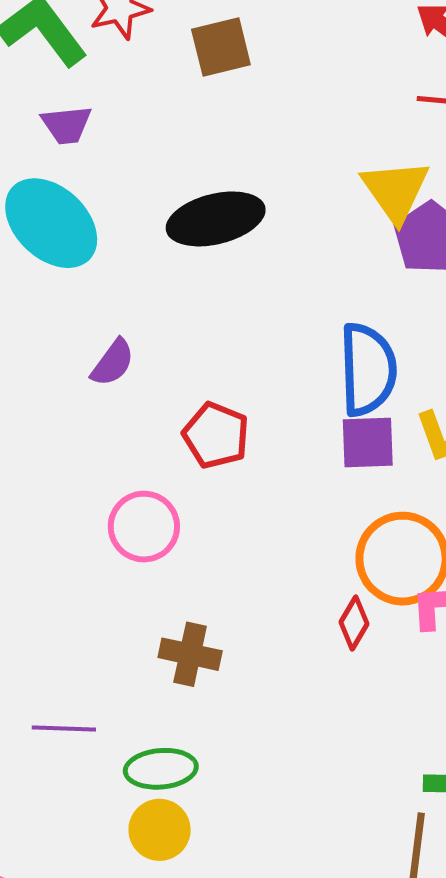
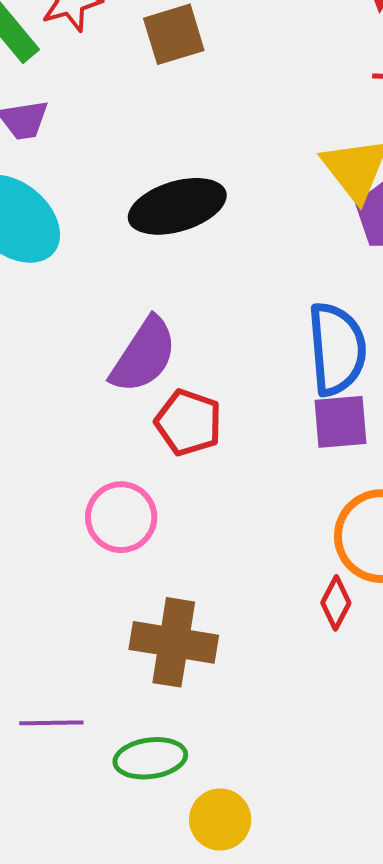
purple semicircle: (113, 363) -> (144, 355), moved, size x1.6
brown cross: (190, 654) -> (174, 642), size x1.4
yellow circle: (160, 830) -> (220, 820), moved

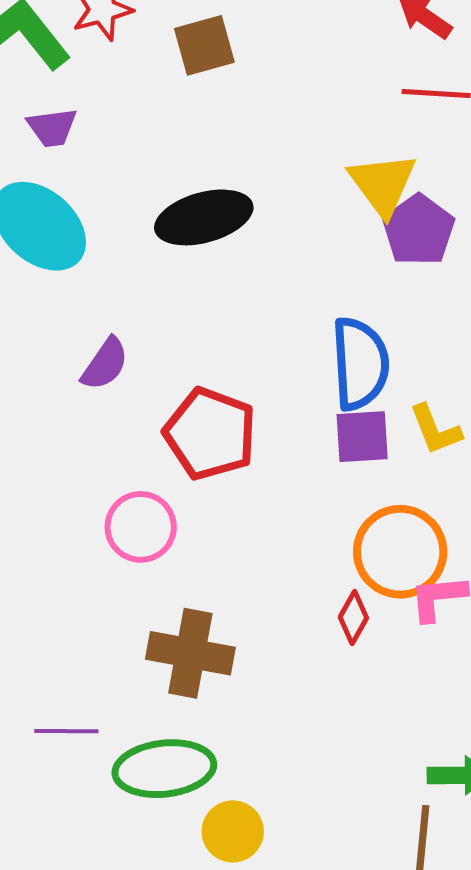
purple semicircle: (144, 355) -> (105, 364), moved, size x0.7
red pentagon: (188, 422) -> (210, 434), size x1.4
green ellipse: (150, 758) -> (164, 769), size x1.4

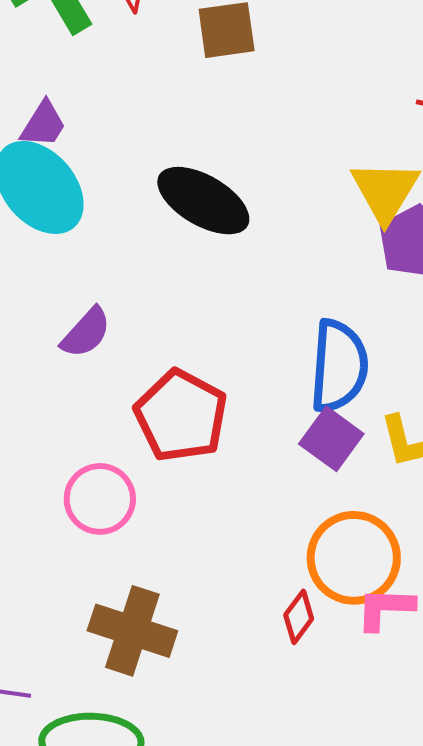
purple trapezoid: (52, 127) -> (43, 124), moved, turned -58
black ellipse: (204, 217) -> (203, 201), turned 38
purple square: (362, 437) -> (331, 439), turned 32

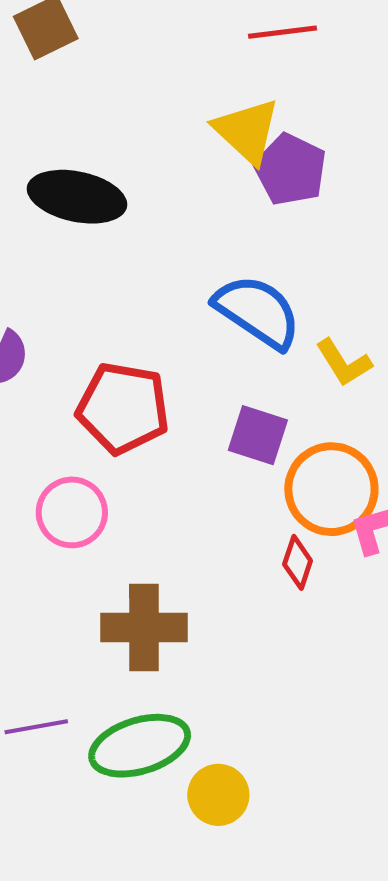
blue semicircle: (339, 366) -> (257, 312), turned -42
purple square: (331, 439) -> (258, 435), moved

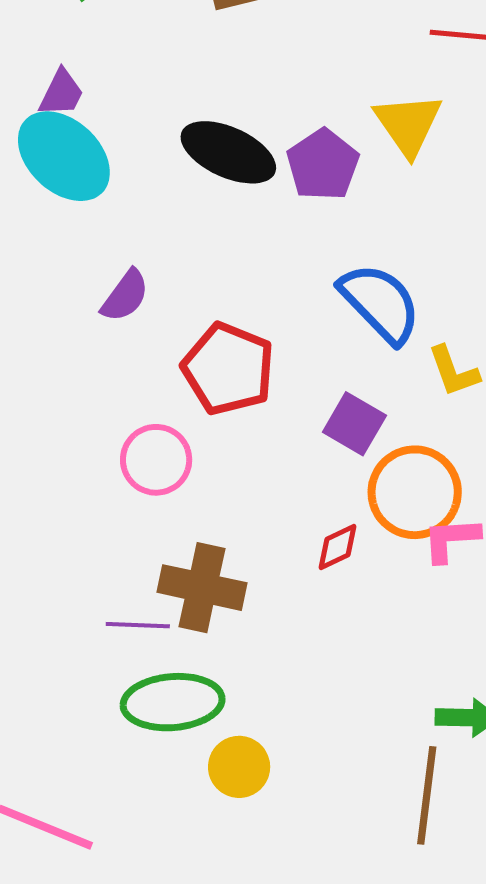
purple pentagon: (290, 170) -> (323, 165), moved
red diamond: (298, 562) -> (337, 547), moved, turned 34
purple line: (36, 727) -> (138, 625), moved

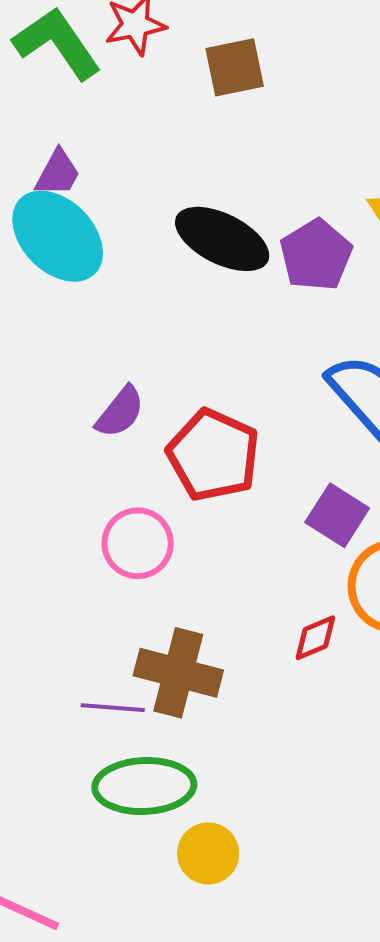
purple semicircle: (125, 296) -> (120, 412), moved

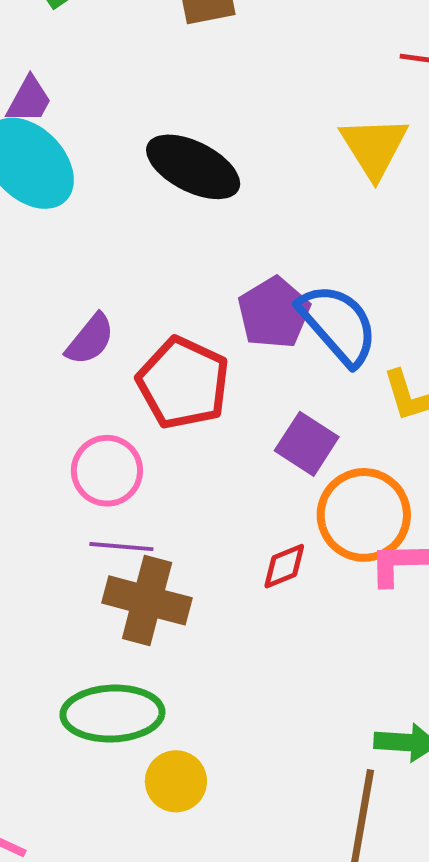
purple pentagon: (316, 255) -> (274, 313), moved
purple line: (113, 708) -> (121, 547), moved

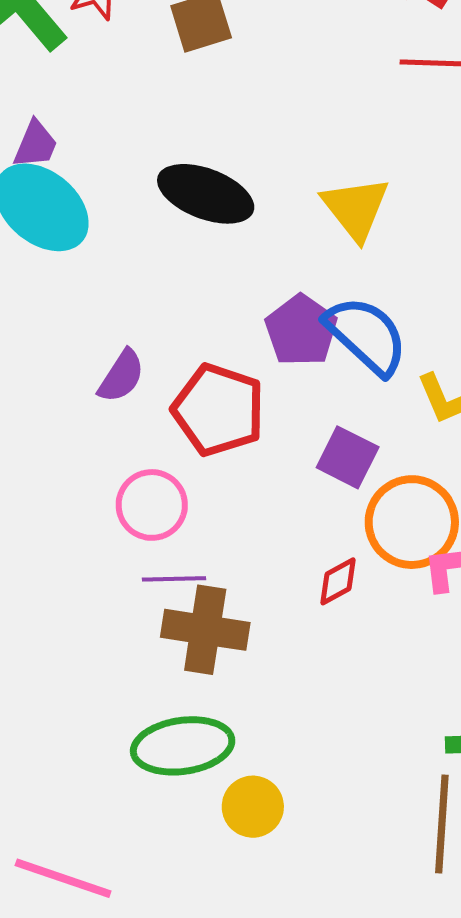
yellow triangle: (374, 147) -> (356, 208), moved

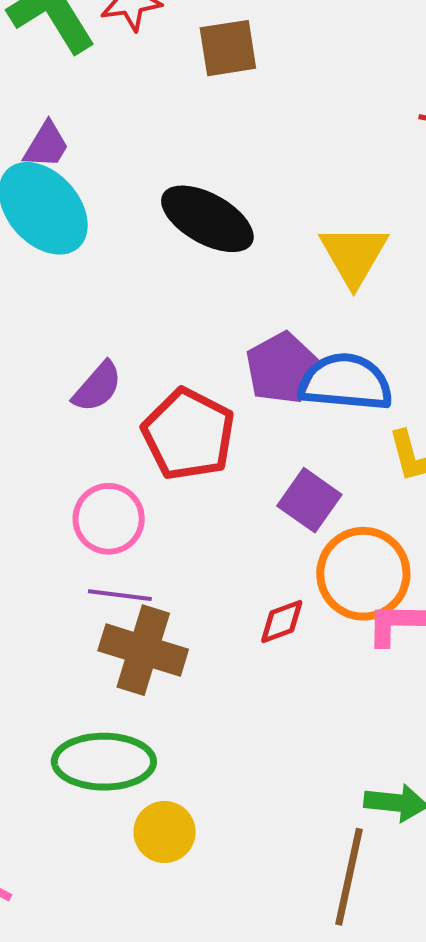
blue semicircle: (366, 335) -> (346, 382), turned -46

